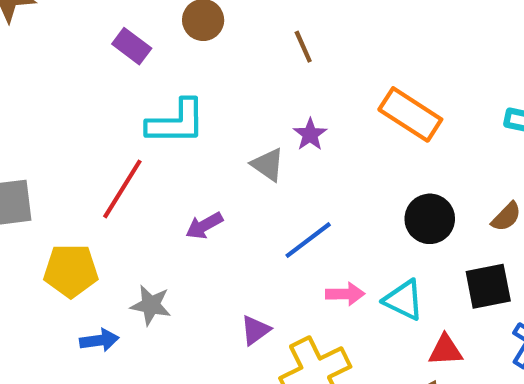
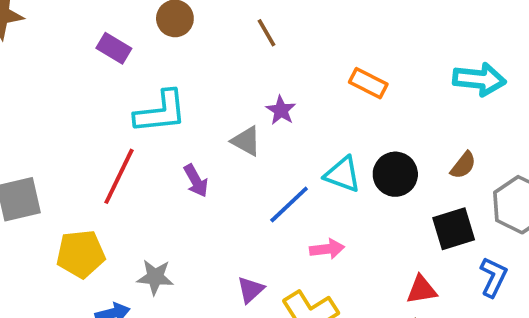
orange rectangle: (410, 114) -> (368, 83), size x0.7
purple arrow: (204, 226) -> (196, 181), moved, turned -84
cyan triangle: (404, 300) -> (343, 174), moved

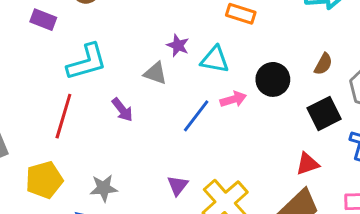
cyan triangle: (343, 174) -> (215, 59), moved
pink arrow: (327, 249) -> (233, 99), moved

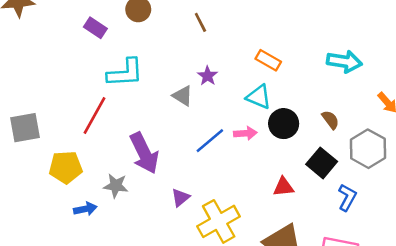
cyan triangle: (215, 59) -> (259, 97), moved
brown semicircle: (323, 64) -> (330, 120), turned -78
purple arrow: (122, 110) -> (144, 153), moved, size x1.8
black square: (324, 113) -> (322, 163), turned -36
red triangle: (307, 164) -> (283, 187), moved

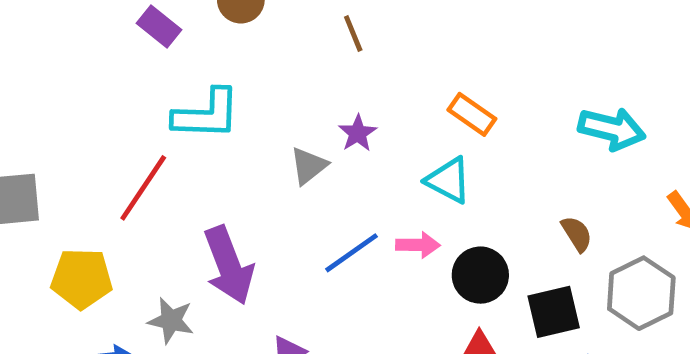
gray triangle: (183, 96) -> (309, 166), turned 45
black circle: (284, 124) -> (480, 275), moved
black square: (322, 163) -> (554, 312), turned 32

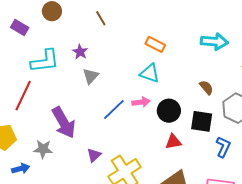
purple star: (358, 133) -> (80, 52), moved
black square: (554, 312) -> (202, 121), turned 30

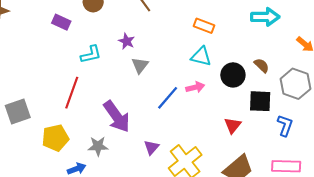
cyan L-shape: (45, 61) -> (91, 54), size x0.7
black circle: (169, 111) -> (233, 75), moved
red triangle: (173, 142) -> (233, 125), turned -36

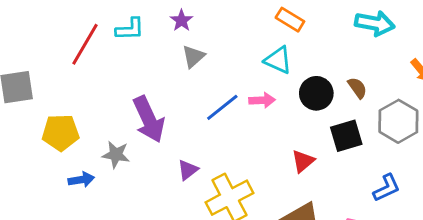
red line: (72, 93) -> (85, 44), moved
black square: (260, 101) -> (346, 136), turned -30
blue L-shape: (285, 125) -> (387, 188), moved, turned 35

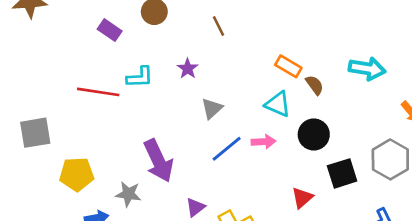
red line: (85, 44) -> (98, 92), turned 69
gray triangle: (193, 56) -> (212, 108), moved
brown semicircle: (357, 88) -> (315, 85), moved

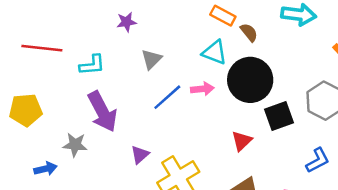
purple star: (188, 69) -> (126, 22), turned 30
cyan L-shape: (140, 77) -> (92, 65), moved
black circle: (314, 134) -> (250, 80), size x1.5
yellow pentagon: (77, 174) -> (26, 110), moved

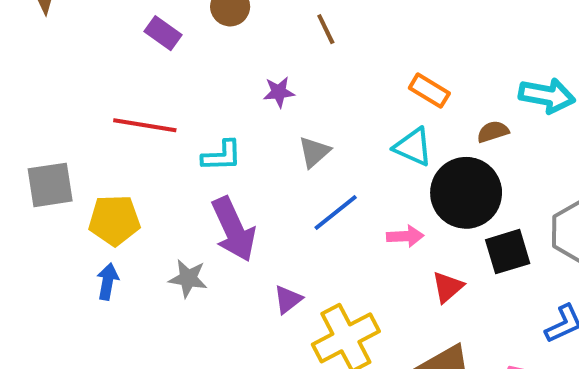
brown semicircle: (249, 32) -> (493, 132), moved, turned -72
pink arrow: (202, 89) -> (405, 236), moved
blue arrow: (46, 169) -> (108, 282), moved, turned -70

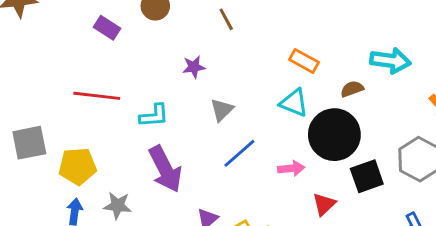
gray star: (188, 278) -> (118, 206), moved

